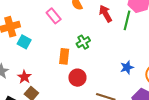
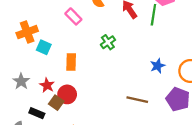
orange rectangle: (64, 56) -> (71, 62), moved
red circle: (77, 78) -> (67, 94), moved

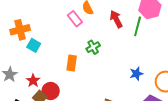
pink rectangle: (73, 16) -> (75, 19), moved
orange rectangle: (71, 62) -> (72, 63), moved

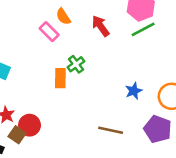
green line: (138, 26) -> (143, 29), moved, turned 54
orange rectangle: (72, 63) -> (60, 78), moved

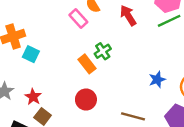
orange rectangle: (60, 78) -> (87, 64), turned -42
red circle: (30, 125) -> (86, 100), moved

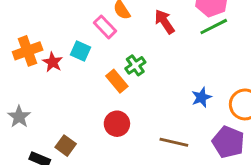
cyan square: (31, 54) -> (80, 51), moved
red star: (33, 97) -> (53, 62), moved

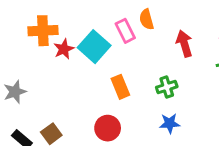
cyan square: (80, 51) -> (94, 47), size x1.5
green cross: (135, 65) -> (167, 87), moved
blue star: (201, 97) -> (170, 123), moved

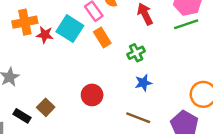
red star: (64, 49) -> (45, 35), turned -30
orange rectangle: (120, 87) -> (102, 38), moved

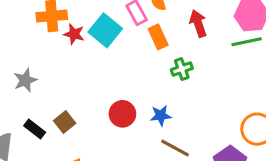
orange rectangle: (102, 38) -> (158, 37), moved
blue star: (143, 83) -> (161, 116), moved

